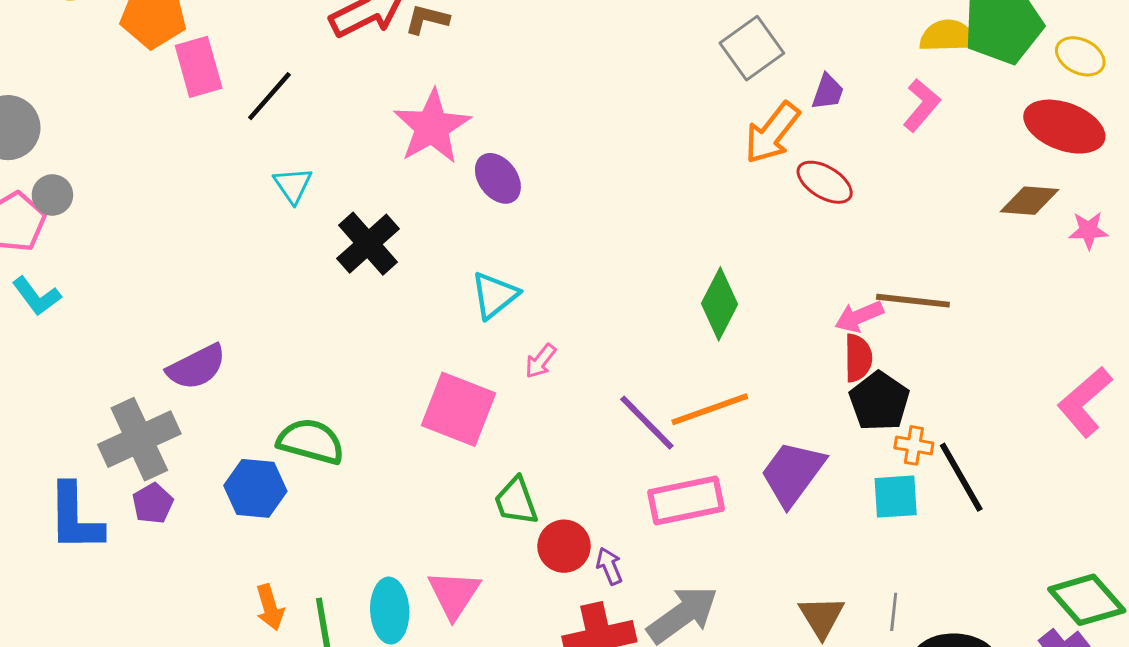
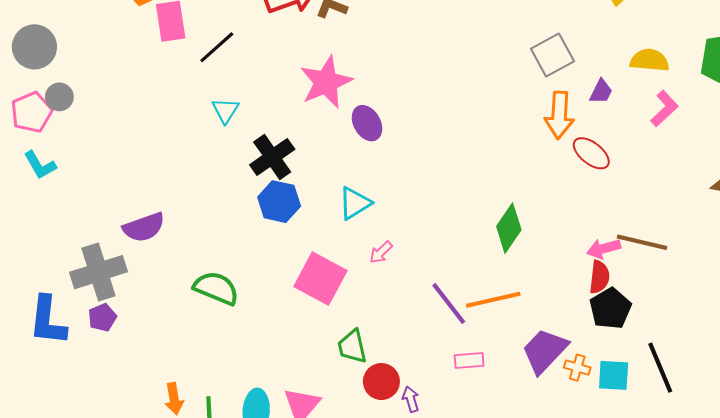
yellow semicircle: (948, 36) -> (650, 60), moved
orange arrow: (772, 133) -> (559, 115), turned -42
orange cross: (914, 445) -> (577, 368), moved
blue hexagon: (255, 488) -> (279, 202), moved
pink rectangle: (686, 501) -> (469, 360), size x0.6

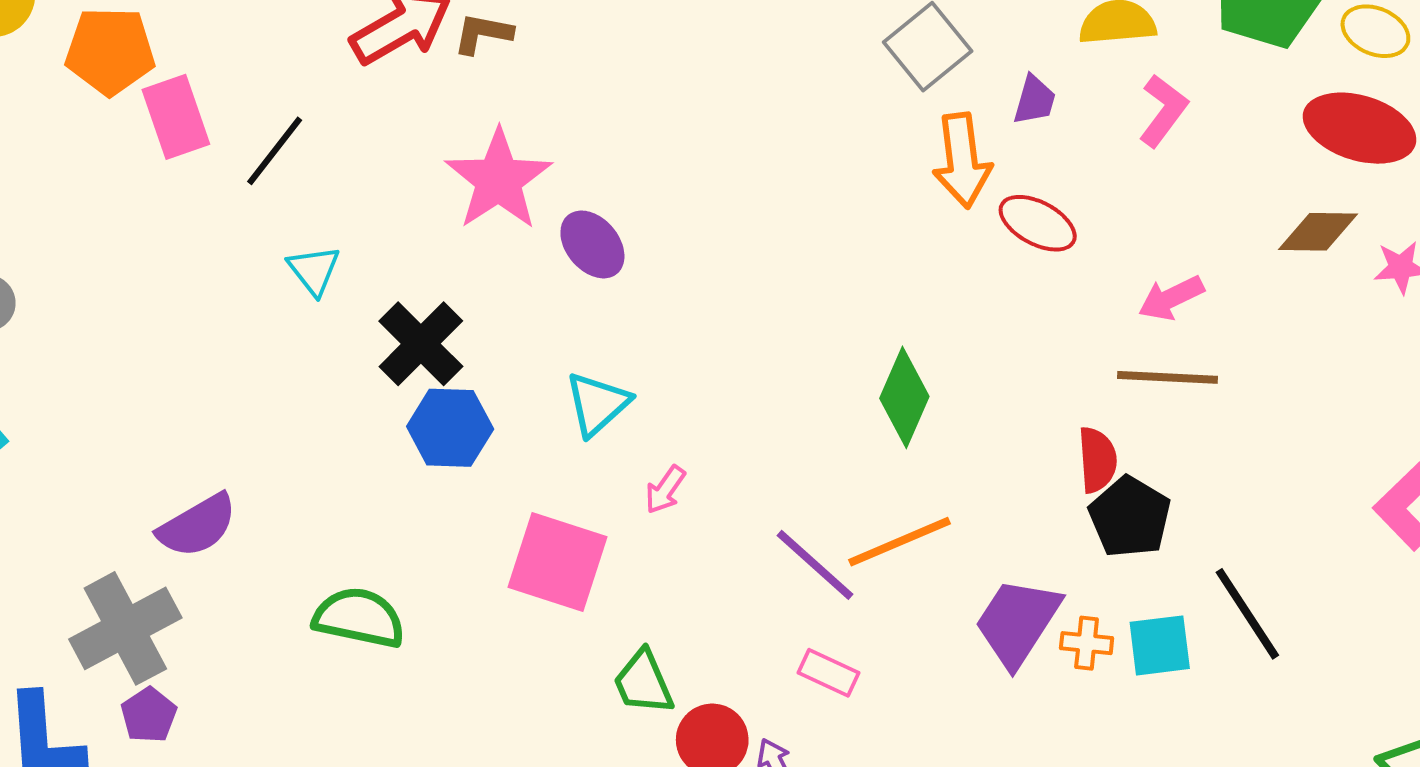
pink arrow: (604, 249) -> (1171, 298), moved
pink rectangle: (469, 360) -> (829, 673), moved, turned 40

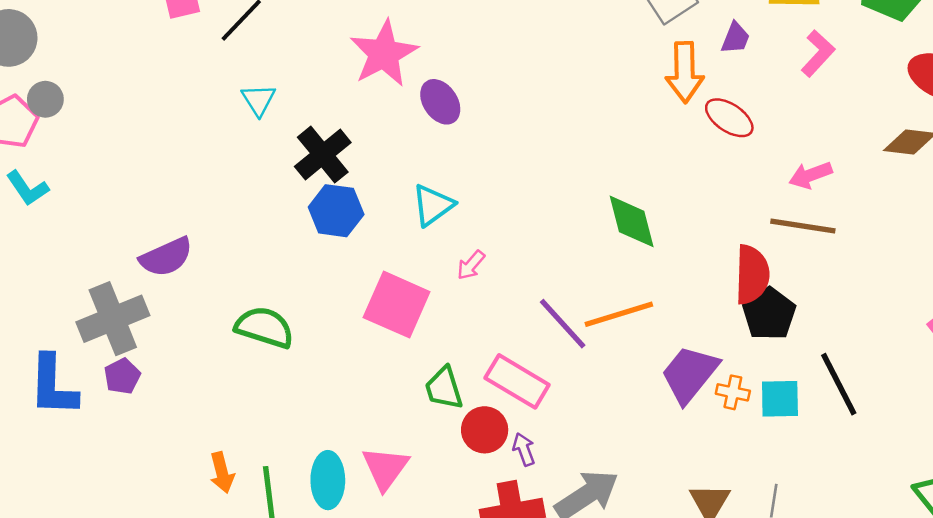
green diamond: (904, 397) -> (632, 221), turned -44
red semicircle: (1097, 460) -> (752, 275), size x1.4
pink rectangle: (829, 673) -> (517, 381), moved, size x1.6

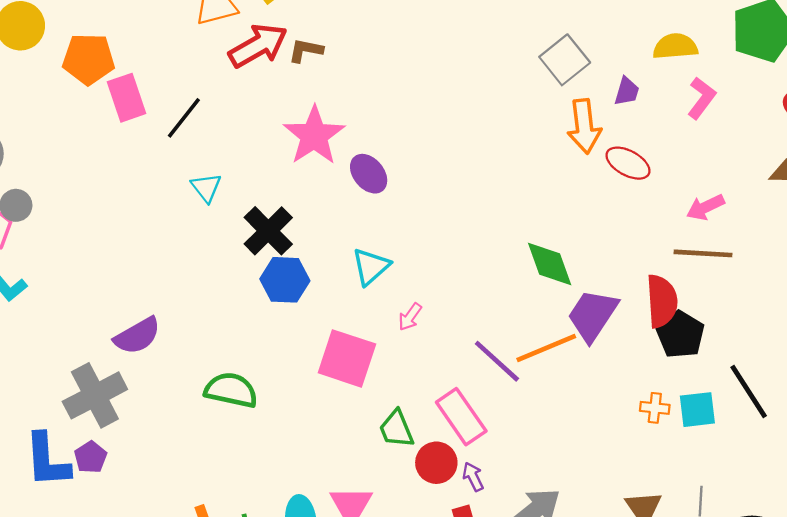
purple trapezoid: (690, 374) -> (592, 315), moved
purple pentagon: (122, 376) -> (91, 457), moved
pink rectangle: (517, 381) -> (461, 417), turned 30

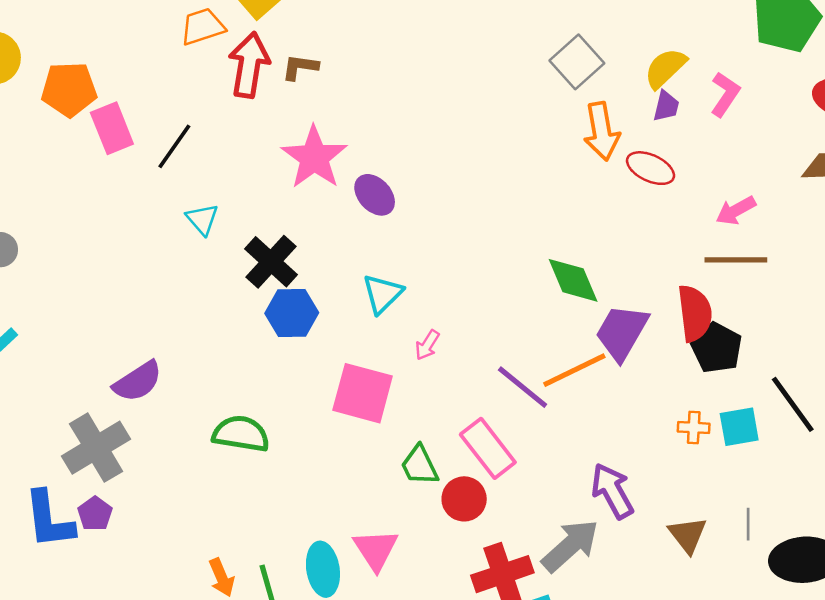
red arrow: (258, 46) -> (249, 65), turned -48
yellow semicircle: (675, 46) -> (665, 68), moved, turned -36
purple trapezoid: (627, 91) -> (666, 106), moved
purple arrow: (473, 477) -> (612, 491), moved, size x1.8

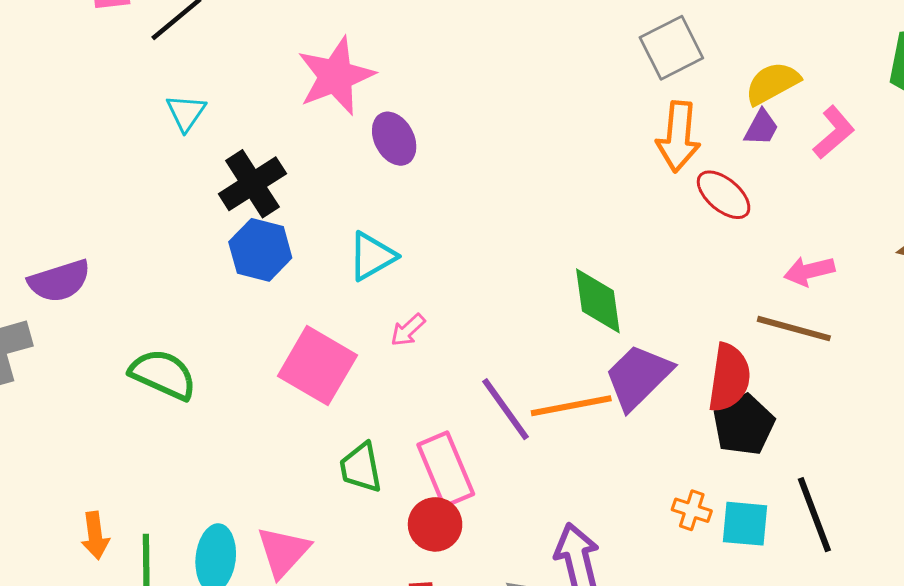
red circle: (464, 499) -> (435, 524), moved

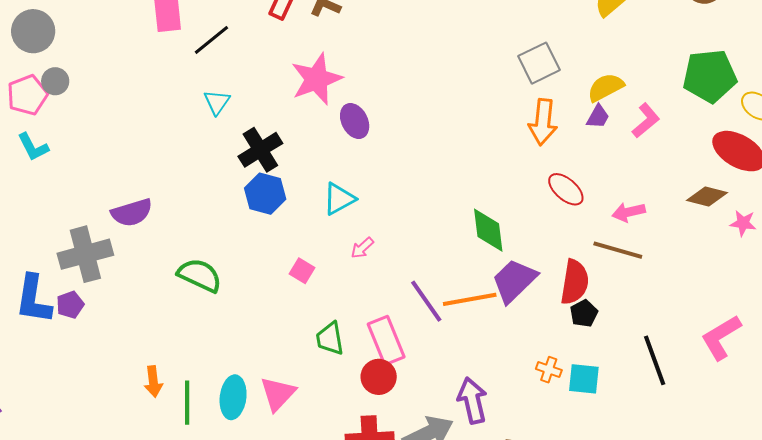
red ellipse: (724, 195) -> (566, 189), moved
pink square: (317, 366) -> (302, 271), size x0.5
black pentagon: (744, 425) -> (584, 313), size x0.7
black line: (814, 515) -> (655, 360), moved

